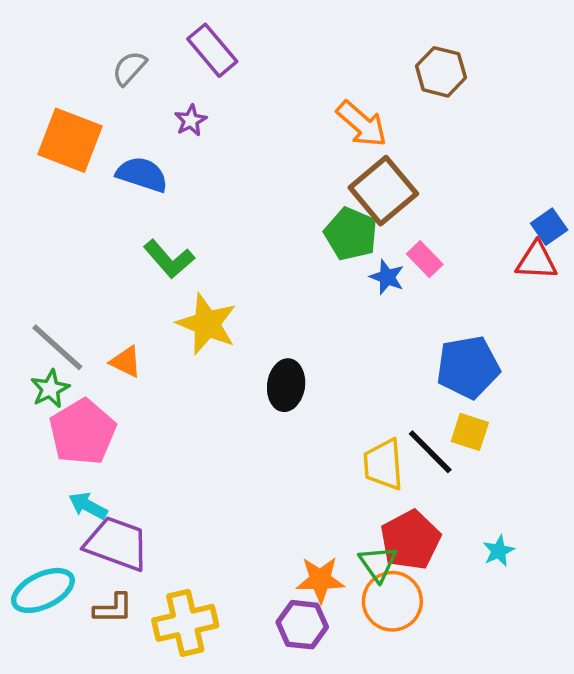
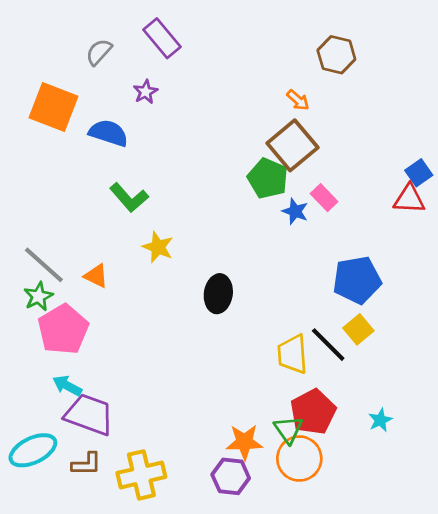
orange arrow: (362, 124) -> (298, 100), moved, size x0.6
yellow star: (207, 324) -> (158, 247), size x0.7
yellow square: (470, 432) -> (358, 329), turned 32

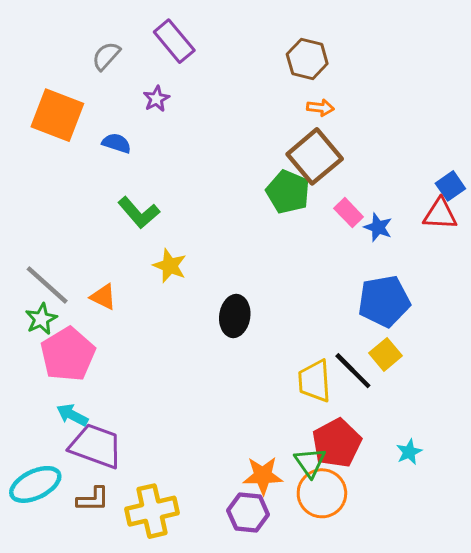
brown hexagon: (336, 55) -> (307, 59), moved
orange arrow: (298, 100) -> (320, 108), turned -35
blue semicircle: (108, 133) -> (117, 143), size x0.7
blue star: (295, 211) -> (378, 227), moved

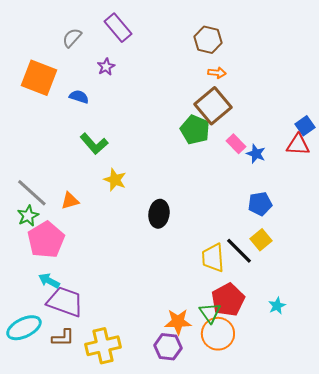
orange triangle: (103, 297) -> (70, 201), turned -42
blue pentagon: (384, 301) -> (260, 204), size x0.7

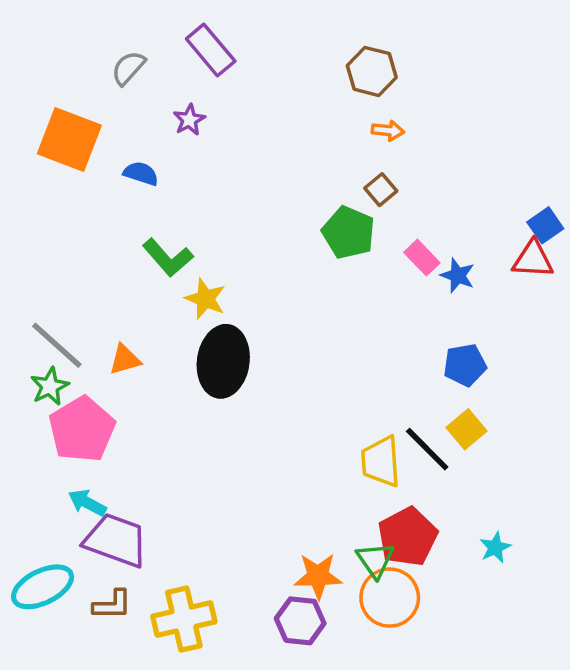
brown square: (213, 106) -> (381, 190), size x0.5
yellow star: (115, 180) -> (205, 299), moved
black ellipse: (159, 214) -> (223, 361), moved, size x1.4

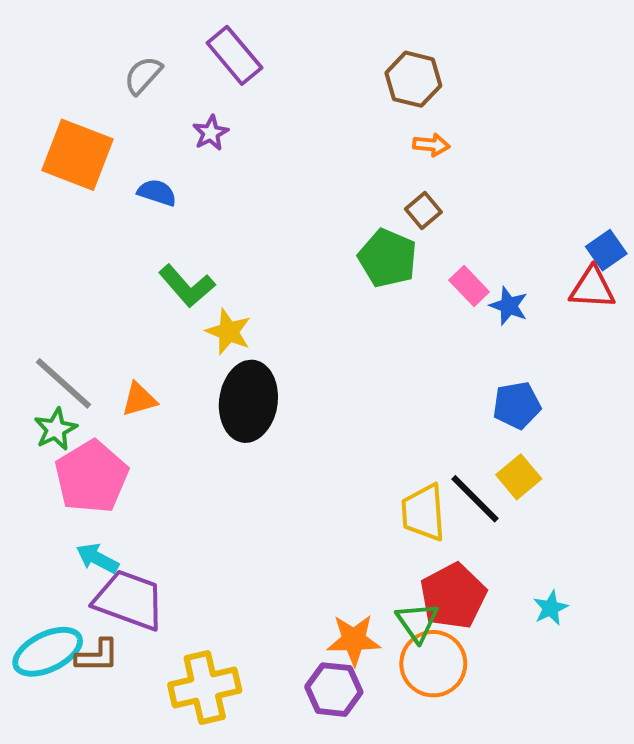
brown L-shape: (112, 605) -> (97, 656), moved

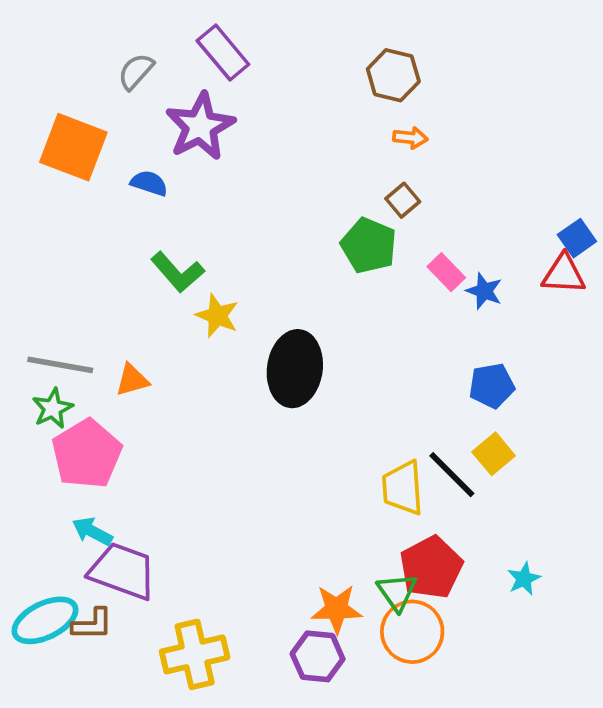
purple star: (211, 133) -> (200, 126), size x2.0
gray line: (64, 383) -> (60, 365), turned -32
black ellipse: (248, 401) -> (295, 369), moved

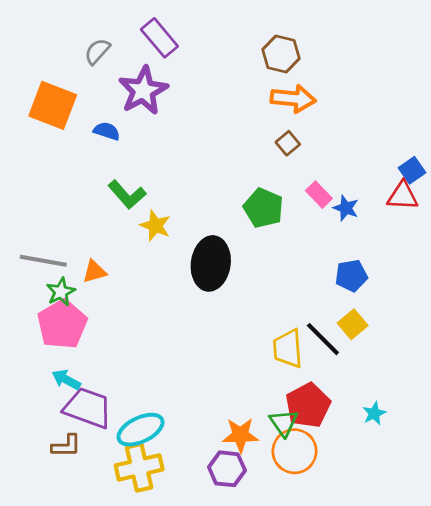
orange arrow: (410, 138) -> (293, 99), size x1.8
green pentagon: (369, 246) -> (263, 208), moved
green star: (53, 408) -> (61, 292), moved
cyan ellipse: (45, 620) -> (141, 430), moved

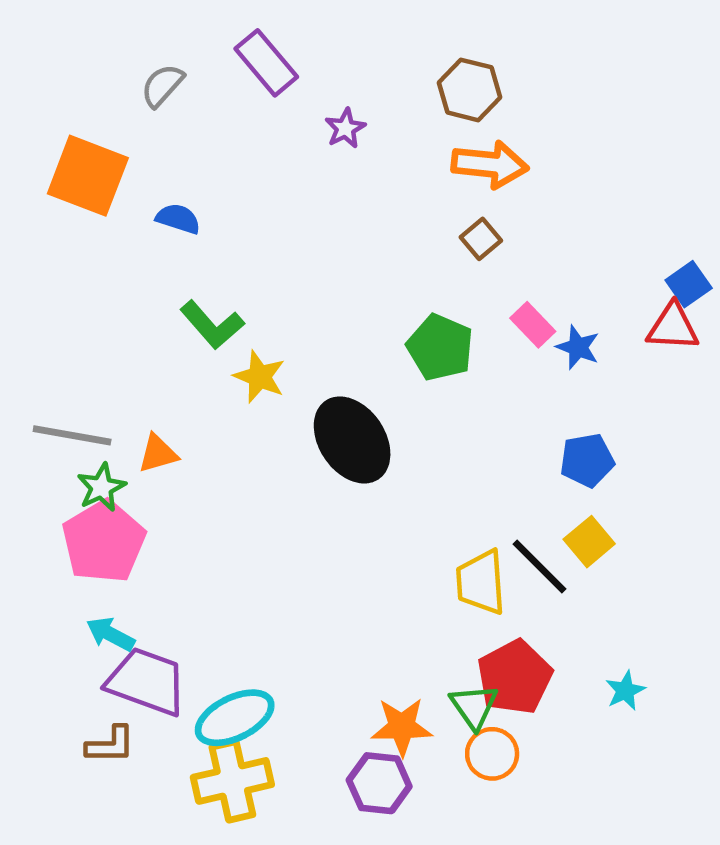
purple star: (143, 91) -> (345, 128), moved, size x0.5
black ellipse: (211, 263) -> (352, 440), turned -42
orange circle: (295, 451) -> (492, 754), size x0.7

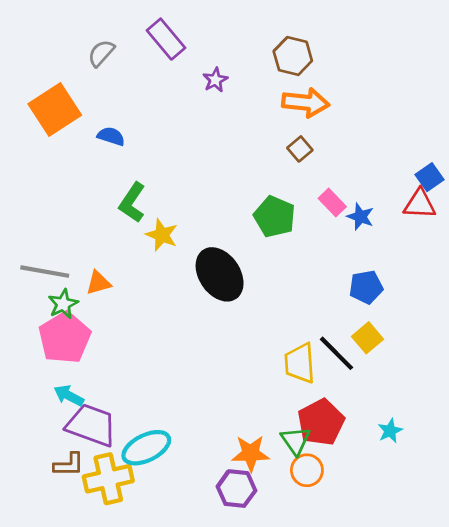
orange square: (88, 176) -> (55, 110), turned 36
green L-shape: (212, 325) -> (132, 203), turned 75
yellow cross: (232, 781) -> (108, 479), moved

